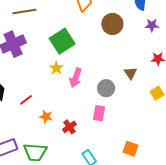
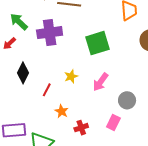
yellow star: (56, 68) -> (71, 76), moved
red line: (26, 100) -> (47, 90), turned -40

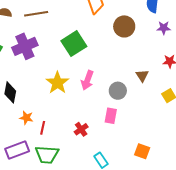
yellow star: (71, 76) -> (57, 83), size x1.6
red line: (47, 90) -> (43, 128), moved
orange star: (62, 111) -> (26, 118), moved

